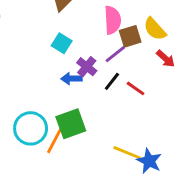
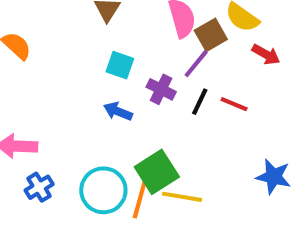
blue arrow: (71, 79) -> (118, 111), moved, turned 36
yellow line: (127, 153) -> (182, 197), moved
blue star: (149, 161) -> (273, 177), moved

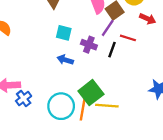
red line: (234, 104) -> (128, 38), moved
blue cross: (39, 187) -> (24, 99), moved

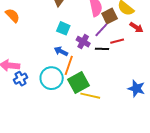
red line: (128, 38) -> (117, 41), turned -40
black line: (112, 50) -> (102, 49), turned 64
cyan circle: (61, 106) -> (52, 78), moved
orange line: (83, 109) -> (69, 65), moved

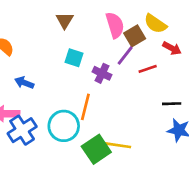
black line: (102, 49) -> (172, 104), moved
blue arrow: (61, 51) -> (24, 83), moved
blue cross: (21, 79) -> (22, 130), size x1.5
green square: (78, 83) -> (96, 149), moved

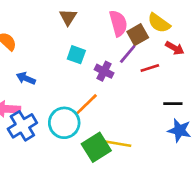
orange line: (85, 107) -> (86, 104), turned 30

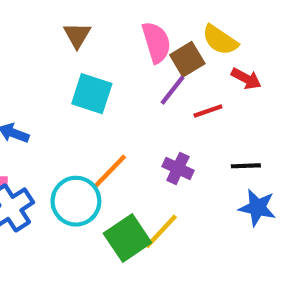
cyan square: (76, 55) -> (92, 94), size x1.4
purple cross: (104, 71) -> (178, 168), moved
yellow line: (118, 144) -> (161, 231), turned -55

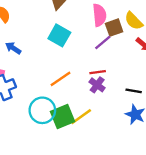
red line: (208, 111) -> (98, 72), moved
cyan circle: (76, 201) -> (42, 110), moved

